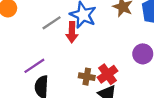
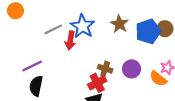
brown cross: (87, 77) -> (105, 69), moved

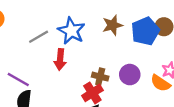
brown star: (119, 24) -> (112, 25), turned 30
red arrow: (70, 40) -> (60, 59), moved
purple line: (32, 66) -> (18, 80), turned 60

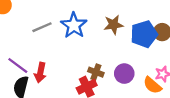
red arrow: (60, 59) -> (40, 73), moved

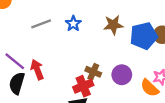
blue star: (74, 25) -> (73, 24), size x0.6
red arrow: (40, 73) -> (37, 70), turned 144

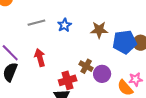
red arrow: (37, 70) -> (40, 58), moved
brown cross: (93, 72) -> (86, 66), moved

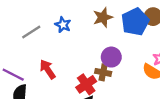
brown cross: (86, 66) -> (103, 72), moved
purple circle: (102, 74) -> (111, 57), moved

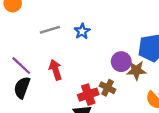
brown star: (103, 17) -> (136, 70), moved
purple circle: (111, 57) -> (121, 62), moved

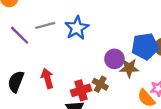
blue star: (82, 31) -> (77, 28), size x1.5
purple line: (21, 66) -> (20, 35), moved
red arrow: (55, 70) -> (47, 78), moved

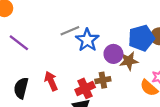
gray line: (45, 25) -> (70, 31), moved
blue star: (77, 28) -> (87, 40), moved
brown cross: (100, 84) -> (103, 80), turned -32

